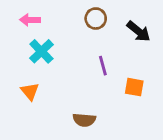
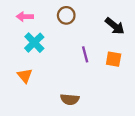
brown circle: (96, 19) -> (66, 15), moved
orange square: (134, 87) -> (114, 59), moved

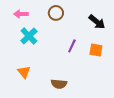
purple line: (85, 54) -> (72, 46), turned 40
orange triangle: (25, 76) -> (24, 72), moved

